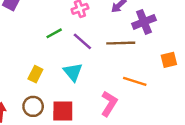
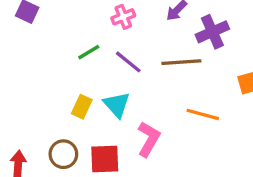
yellow rectangle: (35, 74) -> (82, 107), moved
pink L-shape: (109, 104) -> (149, 139), moved

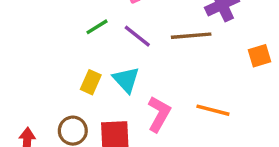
orange line: (203, 114) -> (213, 110), moved

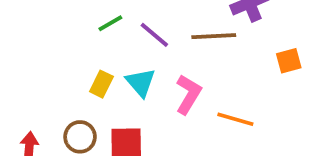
pink L-shape: (159, 114) -> (188, 94), moved

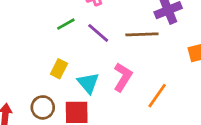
cyan triangle: (141, 82) -> (88, 83), moved
orange line: (235, 119) -> (157, 96), turned -72

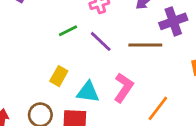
cyan triangle: (88, 83) -> (88, 92), turned -45

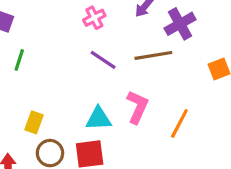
green line: (68, 31) -> (19, 60), moved, turned -36
yellow rectangle: (59, 76) -> (34, 122), moved

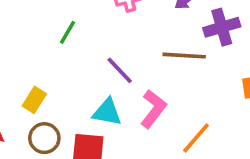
green line: (19, 60) -> (68, 32), moved
purple line: (103, 60) -> (120, 70), moved

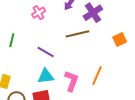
pink L-shape: (153, 109) -> (71, 81), moved

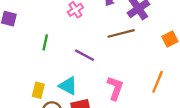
cyan triangle: (46, 76) -> (68, 86), moved, turned 36
orange line: (97, 76) -> (158, 82), moved

